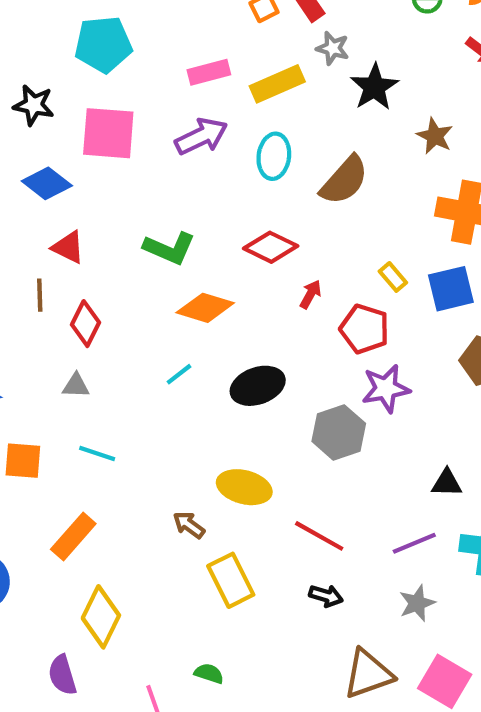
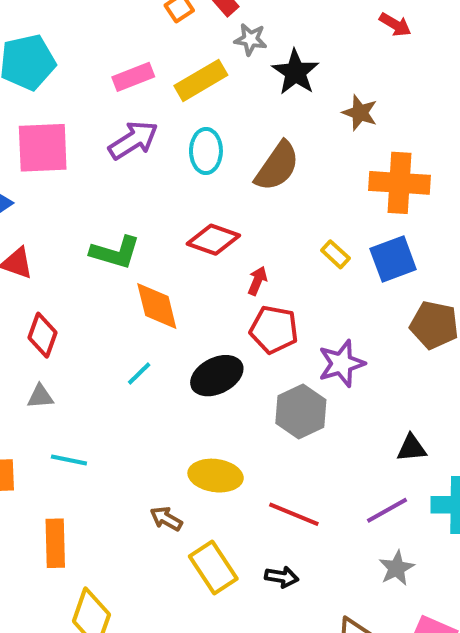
orange diamond: (205, 308) -> (157, 306), turned 66
red pentagon: (364, 329) -> (274, 330), moved
orange rectangle: (73, 536) -> (55, 543), turned -36
black arrow: (326, 596) -> (282, 577), moved

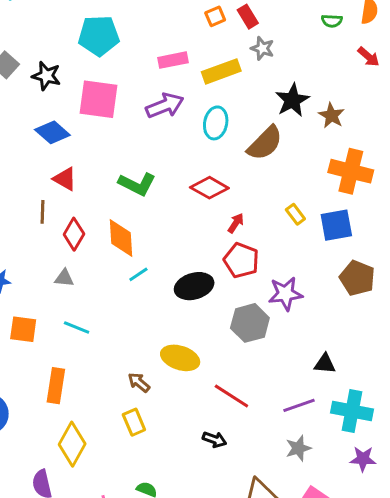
black star: (295, 72) -> (292, 100), moved
orange diamond: (157, 306) -> (121, 238), moved
yellow rectangle: (213, 567) -> (134, 422), moved, size x0.7

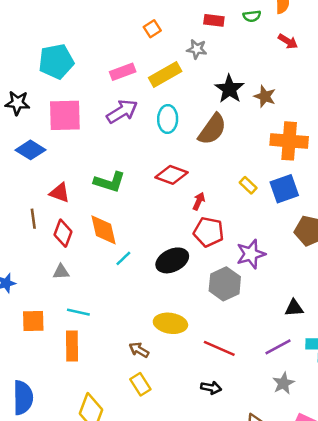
red rectangle: (248, 17) -> (214, 20), moved, turned -42
red triangle: (65, 179) -> (60, 193), moved
orange rectangle: (56, 386) -> (72, 346), moved

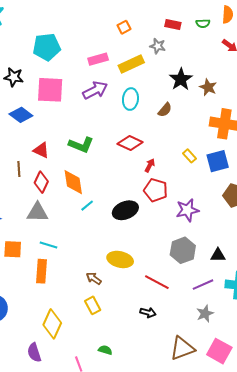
brown semicircle: (212, 129) -> (165, 110), size x0.6
gray triangle: (61, 272) -> (37, 212), size x1.6
gray hexagon: (225, 284) -> (183, 250), moved

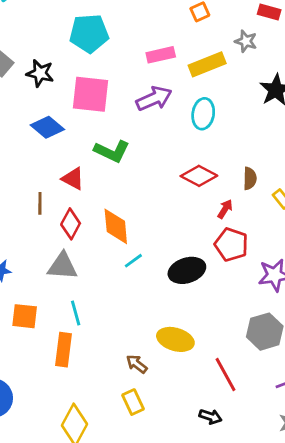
brown semicircle: (165, 110) -> (250, 178), moved, turned -42
green L-shape: (81, 145) -> (112, 151), moved
cyan line: (49, 245) -> (76, 313), turned 54
red line: (157, 282) -> (226, 374), turned 30

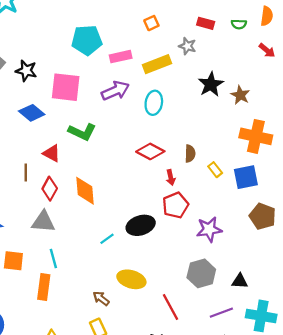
cyan pentagon: (89, 33) -> (87, 40), moved
red arrow: (225, 209) -> (171, 177), turned 136
red pentagon: (231, 245) -> (175, 205), turned 30
cyan line: (133, 261) -> (107, 239), moved

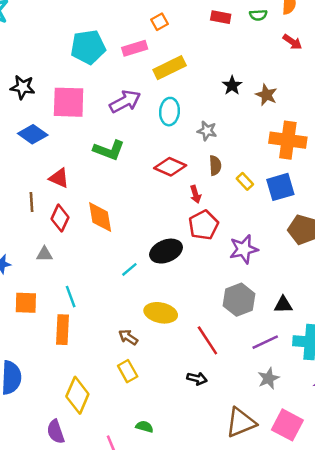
gray star: (187, 46) -> (207, 131), moved
pink rectangle: (121, 57) -> (135, 48), moved
black star: (211, 84) -> (232, 85), size x0.7
green L-shape: (82, 132) -> (109, 150), moved
gray triangle: (43, 222) -> (44, 254), moved, size x0.6

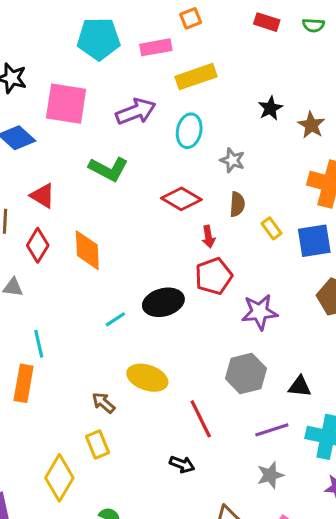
yellow diamond: (77, 395) -> (59, 478), moved

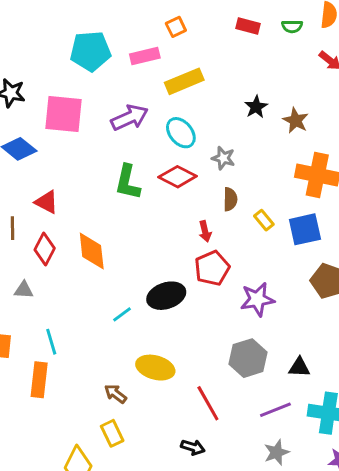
cyan ellipse: (189, 131) -> (181, 133), turned -48
green L-shape: (108, 169) -> (128, 182), moved, turned 78
red diamond: (181, 199) -> (178, 177), moved

